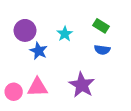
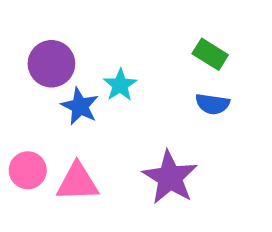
cyan star: (65, 34) -> (120, 85), moved
pink circle: (14, 92) -> (28, 170), moved

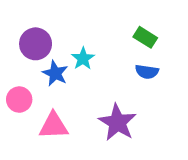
pink circle: (28, 170) -> (19, 100), moved

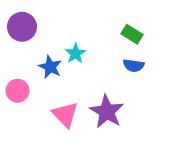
purple circle: (36, 44) -> (22, 27), moved
pink triangle: (54, 126) -> (65, 115), moved, turned 48

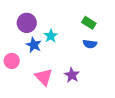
purple circle: (22, 27) -> (27, 23), moved
purple star: (107, 112) -> (72, 75), size x0.7

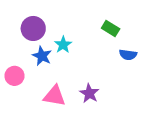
blue semicircle: (90, 44) -> (128, 55), moved
pink triangle: (44, 77) -> (54, 96), turned -36

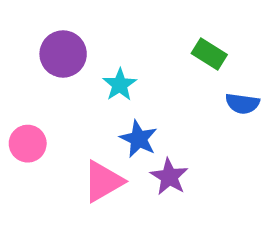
blue star: (42, 56) -> (139, 139), moved
pink triangle: (54, 96) -> (103, 181), turned -40

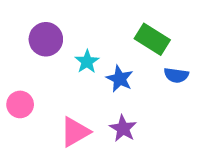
green rectangle: (209, 54) -> (152, 39), size x1.4
blue star: (139, 139) -> (120, 79), moved

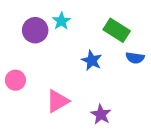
cyan star: (87, 62) -> (61, 21), moved
purple star: (123, 128) -> (101, 114), moved

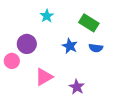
purple circle: (35, 30) -> (27, 44), moved
blue semicircle: (135, 58) -> (96, 48), moved

